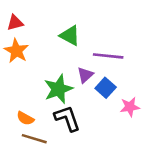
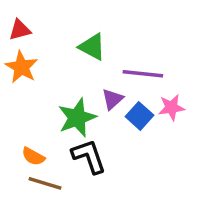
pink star: (130, 107) -> (171, 108), moved

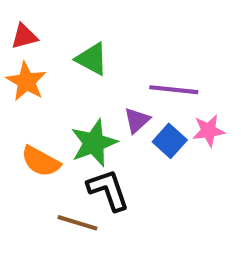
green triangle: (92, 47) -> (92, 59), moved
orange semicircle: (33, 156) -> (41, 161), moved, size x1.4
brown line: (45, 183) -> (77, 223), moved

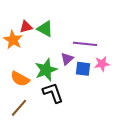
red triangle: (24, 36) -> (26, 27), moved
blue square: (170, 141) -> (83, 69), turned -35
brown line: (77, 223) -> (19, 108), moved, turned -66

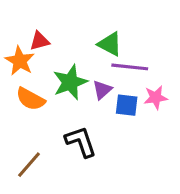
green triangle: (45, 29) -> (110, 44), moved
green star: (46, 70) -> (70, 82), moved
orange semicircle: (20, 79) -> (30, 99), moved

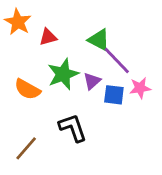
red triangle: (40, 41) -> (48, 37), moved
orange star: (20, 61) -> (18, 22), moved
purple line: (130, 67) -> (117, 60), turned 40

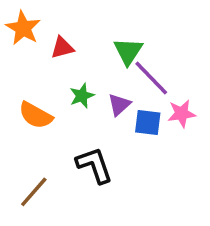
green triangle: (99, 40) -> (128, 51), turned 35
green star: (63, 74) -> (82, 96), size x0.6

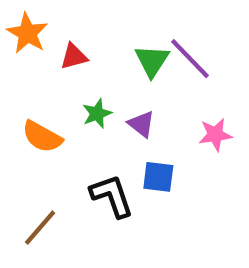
purple line: (151, 78) -> (190, 59), moved
purple triangle: (119, 105) -> (141, 124), turned -40
blue square: (148, 122) -> (158, 177), moved

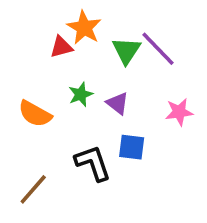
orange star: (27, 33) -> (84, 28), moved

